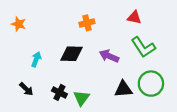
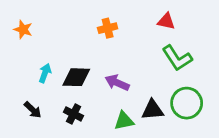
black diamond: (72, 54) -> (76, 77), moved
purple arrow: (109, 56) -> (117, 83), moved
green triangle: (81, 98) -> (124, 121), moved, turned 42

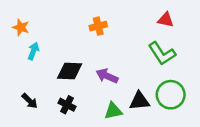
red triangle: (166, 21) -> (166, 20), moved
cyan arrow: (45, 73) -> (33, 51), moved

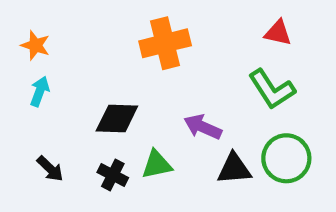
orange cross: (98, 26) -> (165, 43), size x1.6
cyan arrow: (33, 51) -> (40, 91), moved
purple arrow: (107, 76) -> (203, 127), moved
green triangle: (113, 111) -> (157, 165), moved

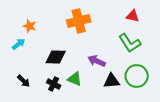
orange star: (35, 45) -> (30, 26), moved
cyan arrow: (40, 91) -> (19, 44), turned 32
green triangle: (157, 165) -> (75, 79), turned 35

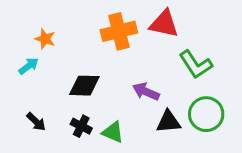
red triangle: (133, 16) -> (164, 24), moved, size x1.5
green triangle: (75, 79) -> (113, 132), moved

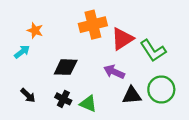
red triangle: (164, 24) -> (122, 39), moved, turned -45

